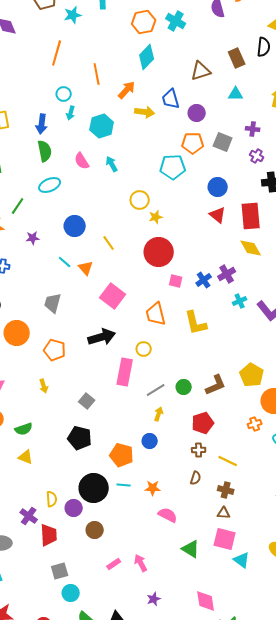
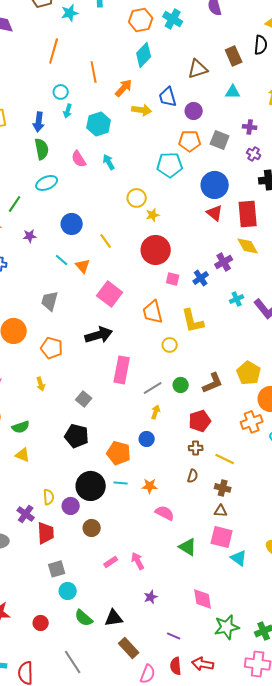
blue circle: (218, 187) -> (215, 185), size x1.4
purple cross: (227, 274) -> (224, 262), moved
yellow circle: (144, 349) -> (170, 345), moved
orange cross: (255, 424) -> (252, 422), size x1.5

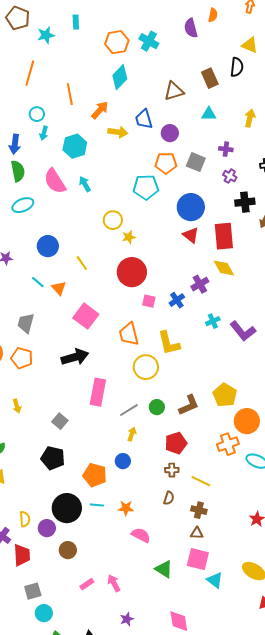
pink semicircle: (79, 159) -> (55, 181), size x1.5
yellow circle: (170, 345) -> (146, 367), size x1.6
orange pentagon: (52, 348) -> (22, 358), moved

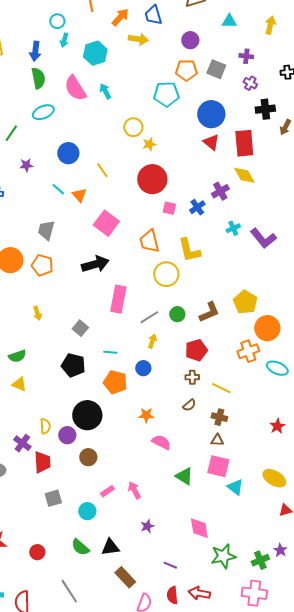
blue trapezoid: (144, 119) -> (153, 15), moved
brown semicircle: (169, 498) -> (189, 405), turned 32
cyan line: (97, 505) -> (110, 352), moved
cyan circle: (44, 613) -> (87, 511), moved

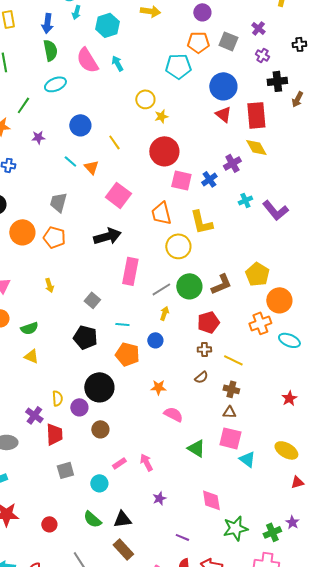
purple cross: (246, 56) -> (258, 28), turned 32
pink square: (169, 208) -> (181, 180), size x1.5
green circle: (177, 314) -> (189, 286), size x1.6
brown rectangle: (125, 577) -> (123, 549), moved

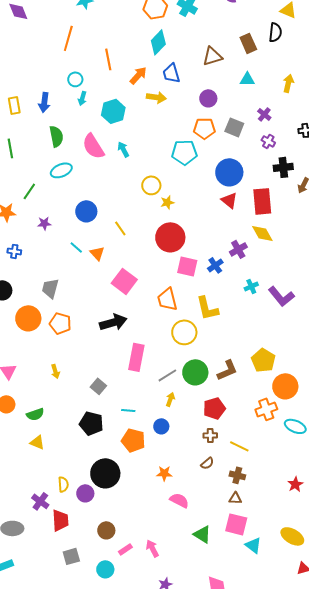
blue arrow: (47, 23) -> (44, 102), moved
gray trapezoid: (58, 202) -> (50, 288), moved
brown circle: (100, 429) -> (106, 530), moved

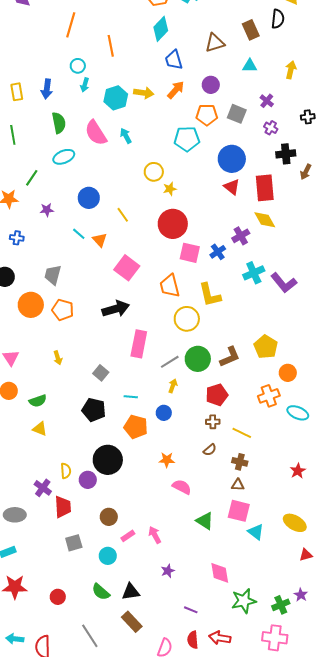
orange arrow: (138, 75) -> (176, 90), moved
yellow arrow: (156, 97) -> (144, 93), moved
cyan cross: (251, 286) -> (254, 273), size x1.5
orange circle: (285, 386) -> (288, 373), size x0.7

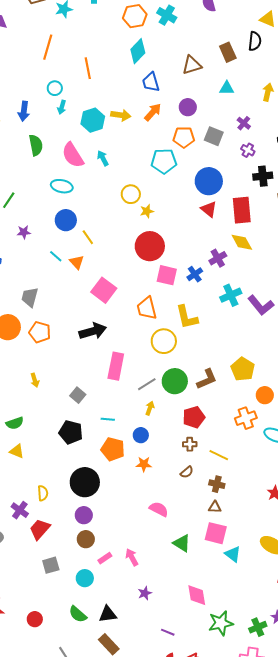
cyan ellipse: (64, 157) -> (62, 186), moved, turned 35
yellow line: (123, 215) -> (88, 237), moved
orange star: (167, 460) -> (144, 464), moved
purple circle: (88, 480) -> (84, 515), moved
red trapezoid: (63, 507) -> (40, 529), turned -135

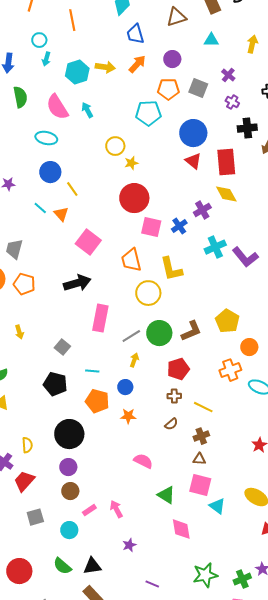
brown cross: (217, 484) -> (201, 436), turned -35
pink diamond: (197, 595) -> (181, 529), moved
red circle: (35, 619) -> (19, 571), size x1.6

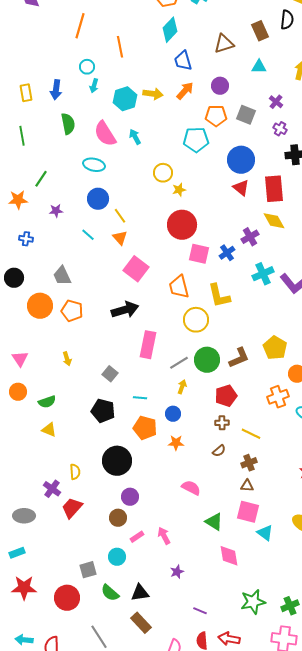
orange triangle: (61, 214) -> (120, 238), moved
gray trapezoid: (14, 249) -> (62, 276), turned -40
purple circle: (68, 467) -> (130, 497), moved
gray square: (35, 517) -> (88, 570), moved

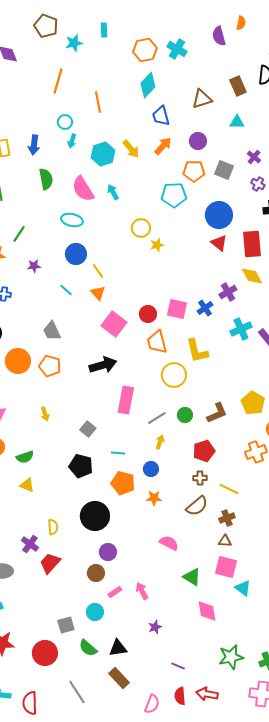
yellow arrow: (153, 94) -> (131, 149), turned 42
red circle: (182, 225) -> (148, 314), moved, size x0.6
gray trapezoid: (62, 276) -> (52, 331), moved
green circle: (207, 360) -> (185, 415), size x0.6
brown semicircle: (219, 451) -> (197, 506), size x1.6

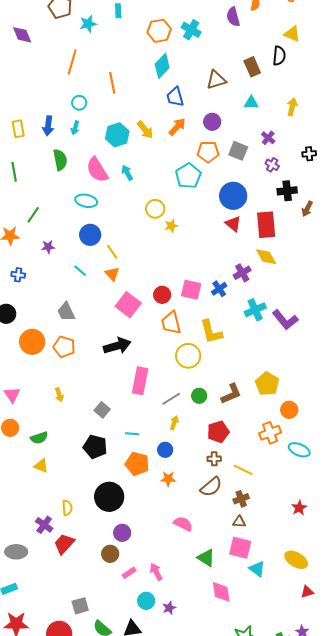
cyan arrow: (72, 141) -> (75, 128), moved
cyan pentagon: (174, 195) -> (188, 176), turned -30
cyan circle: (95, 612) -> (146, 601), moved

